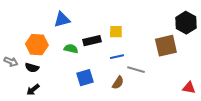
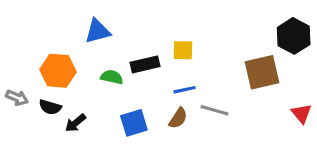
brown semicircle: (118, 83) -> (178, 118), moved
red triangle: (189, 88) -> (302, 113), moved, turned 40
black arrow: (33, 90) -> (75, 123), moved

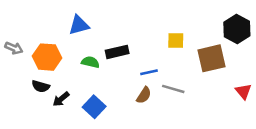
yellow square: (183, 50) -> (176, 40), moved
gray arrow: (17, 98) -> (14, 48), moved
blue square: (134, 123) -> (94, 107), moved, turned -30

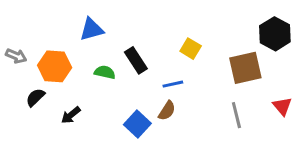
yellow square: (176, 40) -> (191, 49), moved, turned 30
black rectangle: (117, 52) -> (136, 60), turned 70
black semicircle: (41, 86) -> (35, 97), moved, turned 120
gray line: (173, 89) -> (236, 115), moved, turned 60
blue square: (94, 107) -> (137, 124), moved

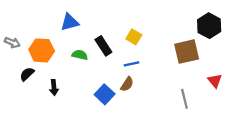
yellow square: (191, 49) -> (134, 37), moved
black arrow: (71, 115) -> (54, 88), turned -56
gray line: (236, 115) -> (184, 99), moved

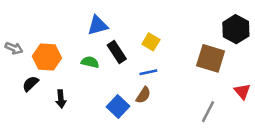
blue triangle: (70, 22) -> (98, 25), moved
brown square: (187, 52) -> (211, 58), turned 30
gray line: (184, 99) -> (208, 112), turned 42

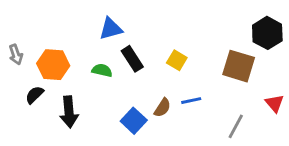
yellow square: (151, 42) -> (177, 60), moved
gray arrow: (14, 48) -> (16, 55), turned 48
blue line: (148, 72) -> (191, 101), moved
black arrow: (61, 99) -> (69, 112), size x1.5

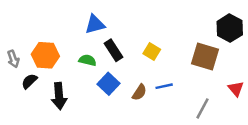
gray arrow: (16, 55) -> (13, 59), moved
blue square: (134, 121) -> (109, 84), moved

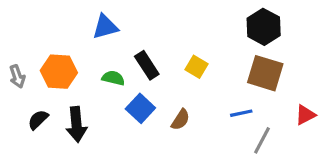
blue triangle: (95, 24) -> (105, 27), moved
black hexagon: (230, 28) -> (264, 27), moved
black semicircle: (29, 81) -> (38, 120), moved
blue line: (164, 86) -> (241, 113), moved
red triangle: (236, 89) -> (305, 115), turned 42

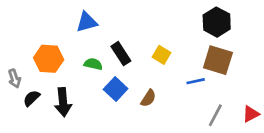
gray arrow: (17, 76) -> (14, 79), moved
blue line: (241, 113) -> (196, 81), moved
red triangle: (305, 115) -> (251, 114), moved

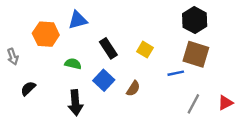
orange hexagon: (49, 59) -> (46, 34), moved
green semicircle: (93, 64) -> (73, 64), moved
gray arrow: (14, 79) -> (13, 57), moved
black arrow: (63, 102) -> (75, 103), moved

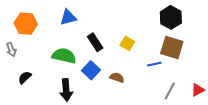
orange hexagon: (46, 34) -> (26, 24), moved
green semicircle: (73, 64) -> (64, 56), size x1.6
brown semicircle: (133, 89) -> (117, 78), turned -104

